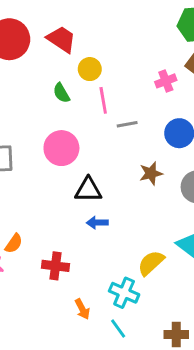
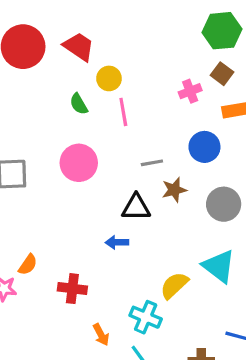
gray line: (127, 124) -> (152, 163), moved
black triangle: (88, 190) -> (136, 207), moved

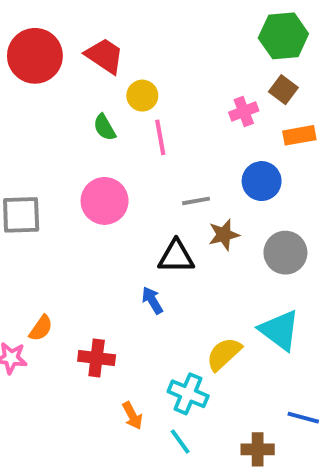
blue arrow: (117, 242) -> (152, 300), turned 60

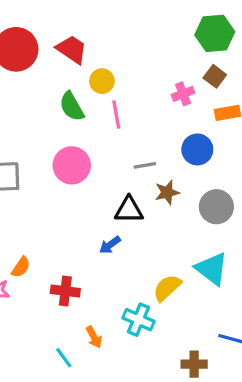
green semicircle: (105, 127) -> (72, 107), size x1.4
blue arrow: (152, 300) -> (110, 245), turned -95
cyan line: (180, 441) -> (64, 358), moved

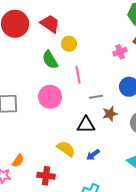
pink line: (116, 114) -> (78, 75), moved
blue arrow: (110, 245) -> (93, 155), moved
yellow semicircle: (167, 288) -> (66, 149), moved, turned 78

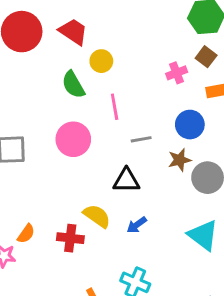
brown star: (110, 114) -> (180, 160), moved
red cross: (46, 176) -> (70, 238), moved

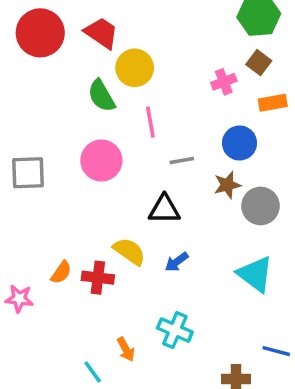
yellow circle: (101, 61) -> (135, 68), size x1.4
orange semicircle: (26, 234) -> (61, 272), moved

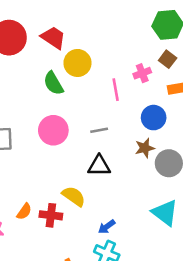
pink line: (150, 122) -> (116, 90), moved
gray line: (182, 160) -> (99, 130), moved
blue arrow: (177, 262) -> (107, 227), moved

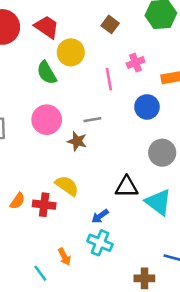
brown square: (168, 59) -> (110, 24), moved
brown star: (145, 148) -> (77, 141), moved, turned 30
black triangle: (99, 166) -> (127, 187), moved

